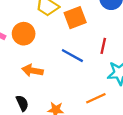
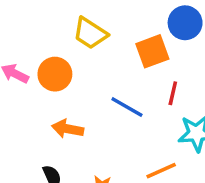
orange square: (75, 18) -> (152, 51), moved

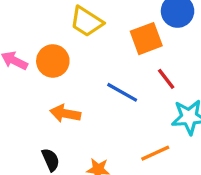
red line: (173, 93) -> (166, 79), turned -50

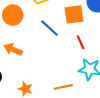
blue line: (122, 92) -> (49, 28), moved

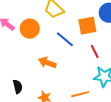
orange arrow: (13, 49) -> (47, 63), moved

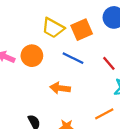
orange square: (87, 26) -> (82, 30), moved

